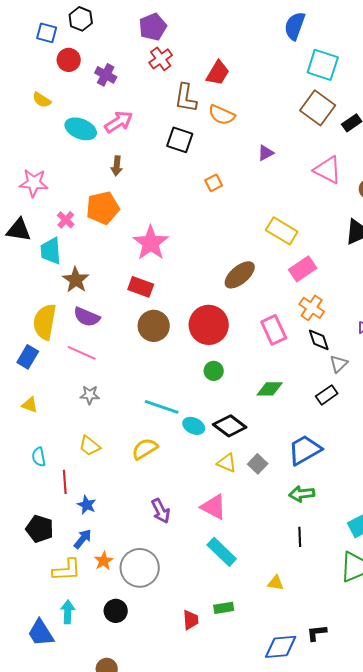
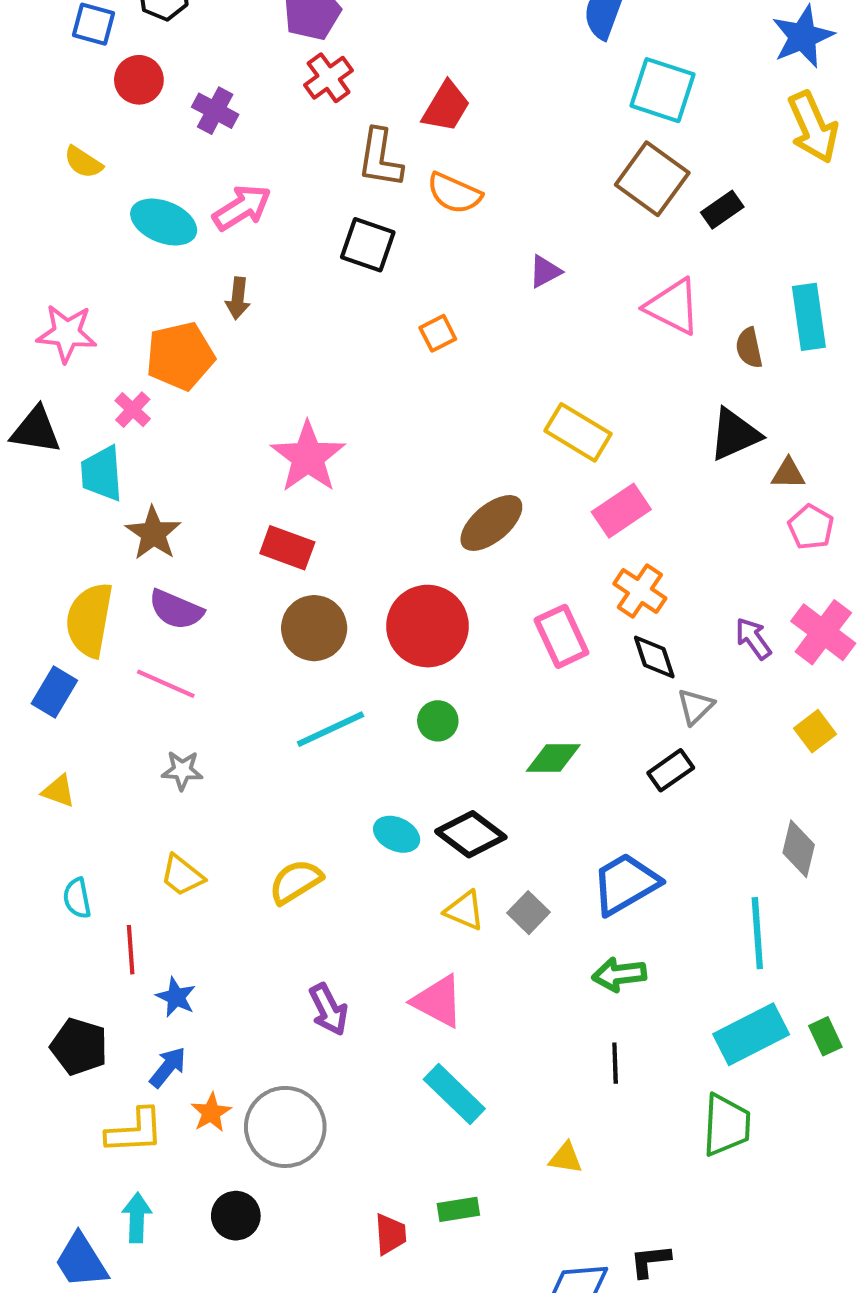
orange pentagon: (103, 208) -> (180, 356), moved
cyan line: (162, 407) -> (331, 729), moved, turned -44

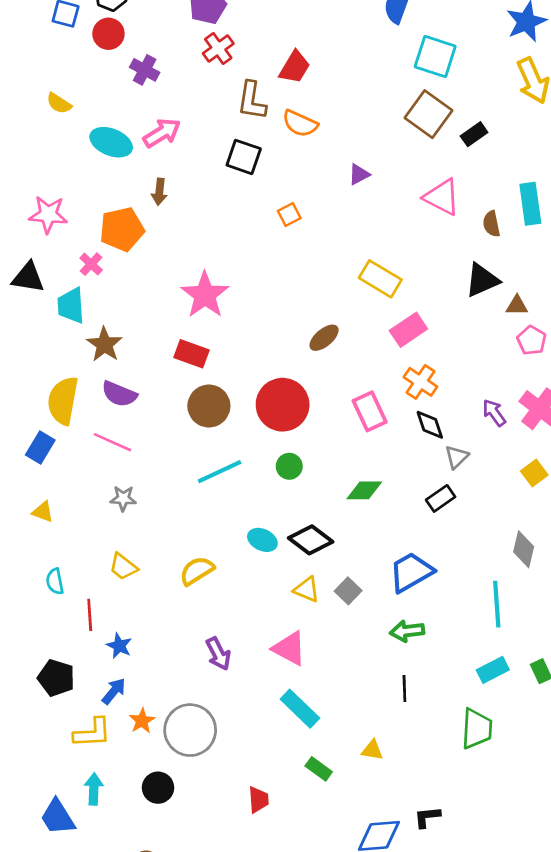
red circle: (139, 80) -> (108, 34), moved
brown ellipse: (491, 523) -> (324, 338), size x0.7
cyan rectangle: (751, 1034) -> (493, 670), size x0.7
green rectangle: (458, 1209) -> (319, 769), moved, turned 45

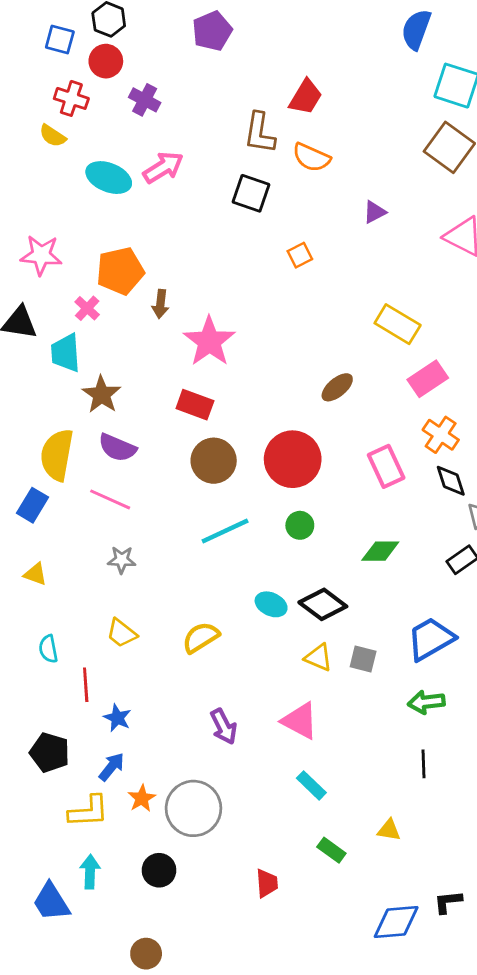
red cross: (218, 48) -> (71, 98), moved, turned -36
brown arrow: (159, 192) -> (160, 304), moved
gray square: (348, 591) -> (363, 659), turned -30
cyan rectangle: (300, 709) -> (311, 785), size x0.7

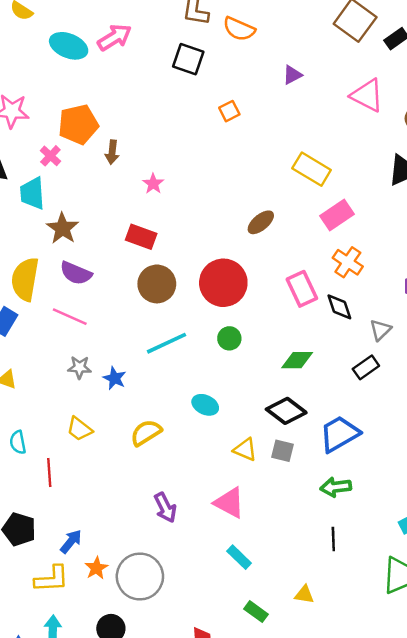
pink star: (209, 341) -> (153, 184), size x0.5
black diamond: (451, 481) -> (339, 307), moved
black diamond: (323, 604) -> (286, 411), moved
blue star: (117, 718) -> (115, 378), moved

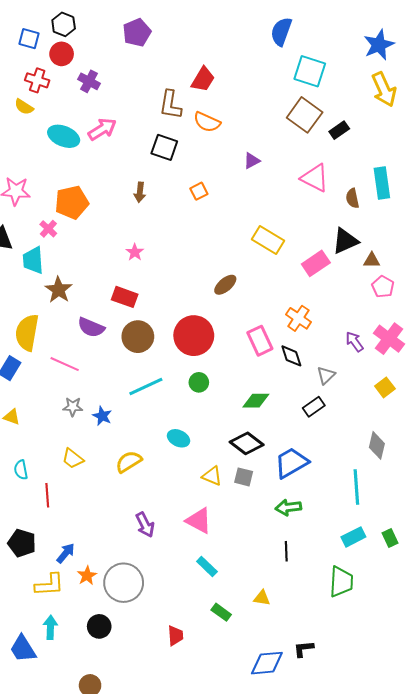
brown arrow: (112, 152) -> (140, 192), moved
pink rectangle: (337, 215) -> (316, 263), moved
purple semicircle: (76, 273) -> (91, 327), moved

